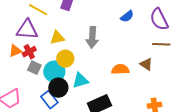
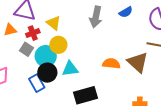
gray arrow: (92, 37) -> (96, 17), moved
yellow triangle: (57, 38) -> (53, 23), turned 42
red cross: (29, 52) -> (33, 33), moved
brown triangle: (146, 64) -> (138, 62), size x1.6

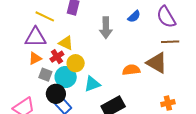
orange triangle: (10, 30) -> (35, 58), moved
red cross: (33, 33) -> (57, 57), moved
black circle: (47, 73) -> (56, 94), moved

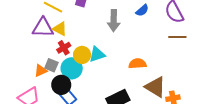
yellow triangle: (66, 43) -> (60, 29), moved
orange triangle: (35, 58) -> (41, 71), moved
brown triangle: (157, 63) -> (155, 87), moved
cyan triangle: (92, 84) -> (97, 54), moved

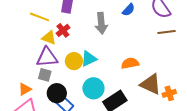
purple triangle: (43, 28) -> (47, 57), moved
red cross: (64, 48) -> (63, 30), moved
cyan circle: (72, 68) -> (93, 88), moved
orange triangle: (41, 71) -> (25, 89), moved

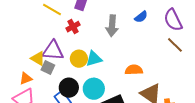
brown line: (167, 32) -> (175, 45), turned 42
yellow triangle: (49, 38) -> (38, 58), moved
black circle: (57, 93) -> (69, 88), moved

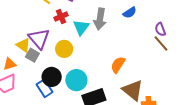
purple semicircle: (173, 20) -> (160, 29), moved, size x0.6
purple triangle: (53, 51) -> (39, 39), turned 40
cyan triangle: (94, 59) -> (81, 27), moved, turned -42
orange semicircle: (134, 70) -> (118, 65), turned -60

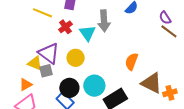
gray square: (32, 55) -> (46, 71), turned -32

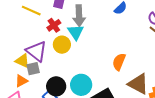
gray arrow: (104, 21) -> (79, 16), moved
yellow circle: (76, 58) -> (62, 45), moved
orange triangle: (26, 85) -> (21, 81), moved

